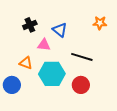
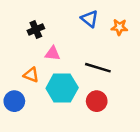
blue triangle: (60, 30) -> (90, 19), moved

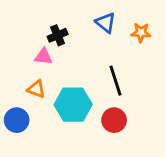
black cross: (36, 30) -> (58, 35), moved
pink triangle: (53, 53) -> (43, 57), moved
black line: (98, 68) -> (115, 81), turned 55

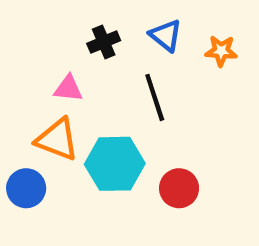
black cross: (58, 35) -> (104, 42), moved
black line: (115, 81) -> (155, 97), moved
orange triangle: (36, 89) -> (57, 139), size x1.5

